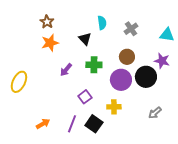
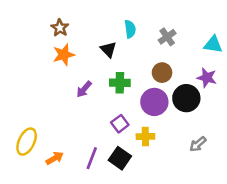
yellow ellipse: (19, 82) -> (27, 142), moved
purple square: (85, 97) -> (120, 124), moved

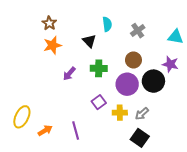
gray arrow: (198, 144) -> (142, 114), moved
purple line: (92, 158) -> (76, 131), turned -36
black square: (120, 158) -> (140, 138), moved

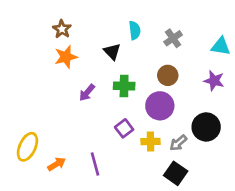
black circle: (153, 81) -> (206, 127), moved

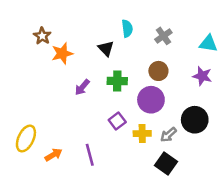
brown star: (62, 29) -> (42, 36), moved

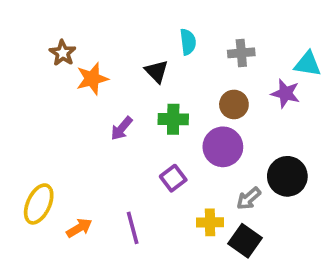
gray cross: (163, 36) -> (241, 53), turned 30
purple star: (202, 76) -> (286, 93), moved
yellow cross: (142, 133) -> (210, 222), moved

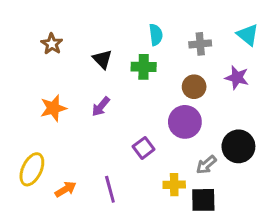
cyan triangle: (308, 64) -> (248, 35), moved, turned 30
black triangle: (157, 71) -> (102, 59), moved
orange star: (92, 79) -> (53, 108), moved
green cross: (173, 119) -> (144, 67), moved
black square: (245, 241) -> (203, 200), turned -36

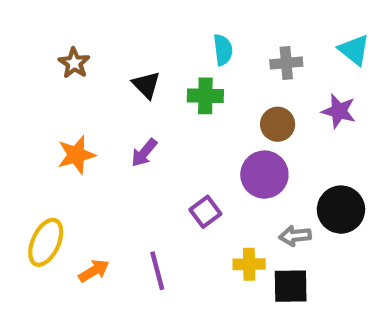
gray arrow: (206, 165) -> (295, 236), turned 35

